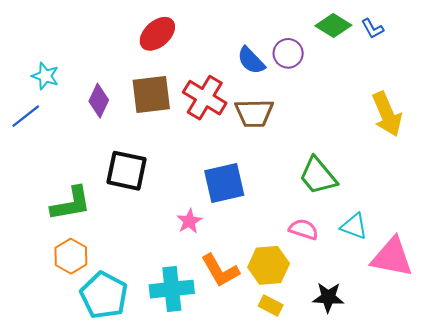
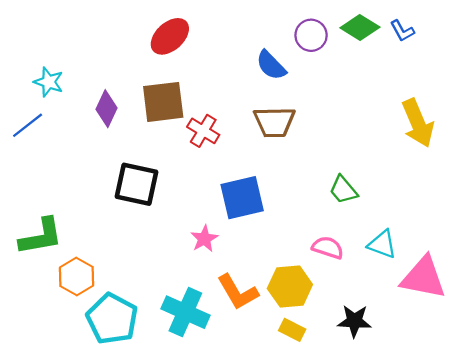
purple circle: (288, 53) -> (311, 35), moved
red cross: (205, 98) -> (203, 131), moved, size x0.7
green trapezoid: (318, 176) -> (343, 190), size x0.7
green L-shape: (71, 204) -> (41, 236), moved
cyan cross: (172, 289) -> (185, 312), turned 30

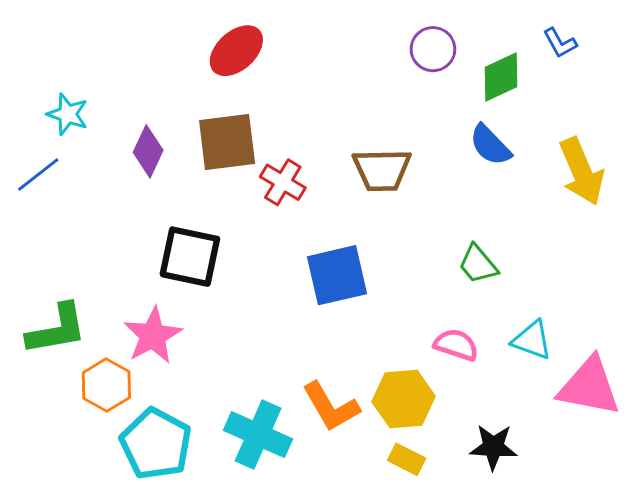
green diamond: (360, 27) -> (501, 77), moved, turned -57
blue semicircle: (271, 65) -> (490, 145), moved
pink star: (204, 239) -> (153, 336), moved, size x1.5

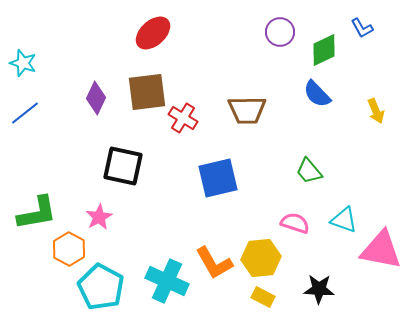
cyan star: (68, 114) -> (23, 63), moved
yellow arrow: (582, 171) -> (376, 111), size x0.6
pink star: (153, 336) -> (99, 217), size x0.7

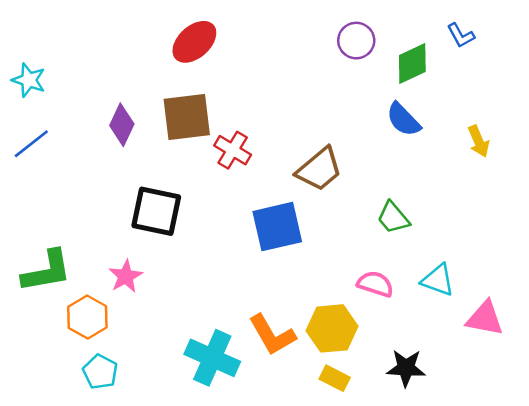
brown trapezoid: (247, 110) -> (319, 169), moved, turned -39
pink triangle: (381, 250) -> (485, 318), size x0.7
cyan pentagon: (101, 287) -> (100, 372), moved, size x0.6

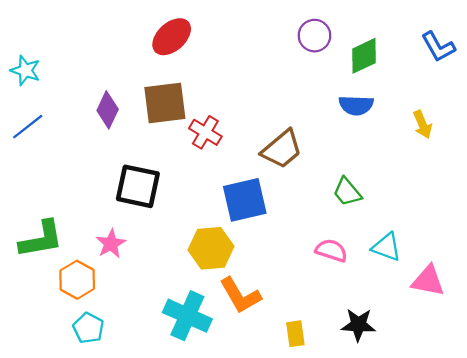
blue L-shape: (461, 35) -> (438, 47), moved, size x1.4
blue semicircle: (403, 120) -> (356, 105), turned -44
yellow hexagon: (332, 328) -> (211, 248), moved
yellow rectangle: (335, 378) -> (295, 334), turned 55

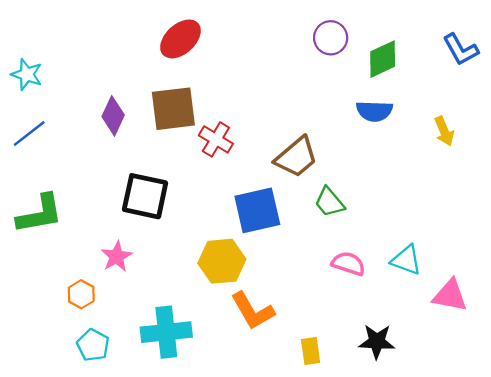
green trapezoid: (347, 192) -> (329, 202), moved
green L-shape: (41, 239) -> (40, 214), moved
orange hexagon: (77, 280) -> (81, 294), size x0.7
cyan cross: (187, 316) -> (166, 332), moved, turned -30

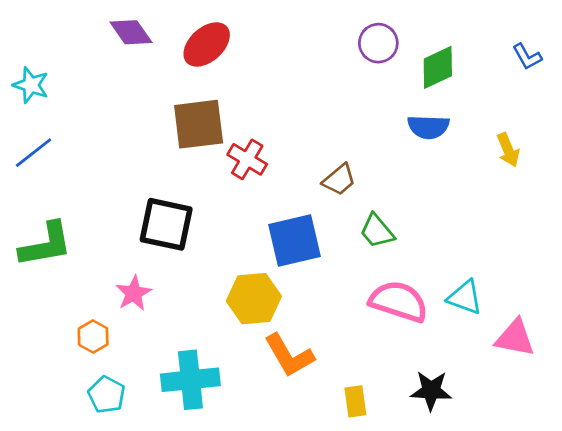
blue L-shape: (461, 50) -> (527, 57), size x0.7
purple diamond: (113, 116) -> (131, 32), moved, turned -60
brown trapezoid: (296, 157) -> (339, 180), size x0.7
pink semicircle: (348, 264) -> (399, 301), size x1.5

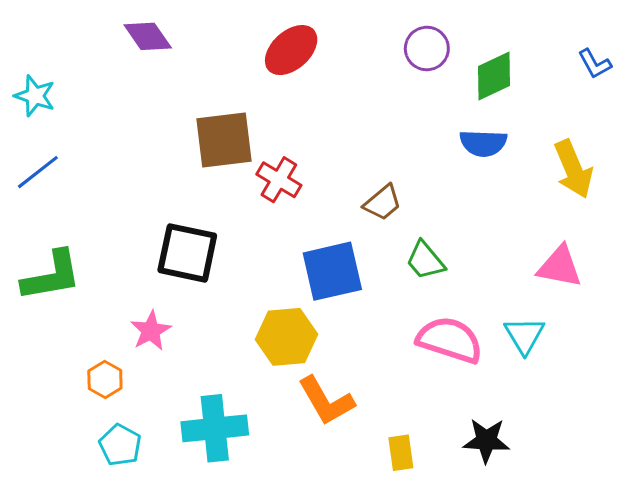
red ellipse: (207, 44) -> (291, 50), moved
yellow arrow: (508, 150) -> (573, 169), size x1.5
cyan triangle: (465, 297) -> (524, 335), turned 39
pink triangle: (515, 338) -> (560, 267), moved

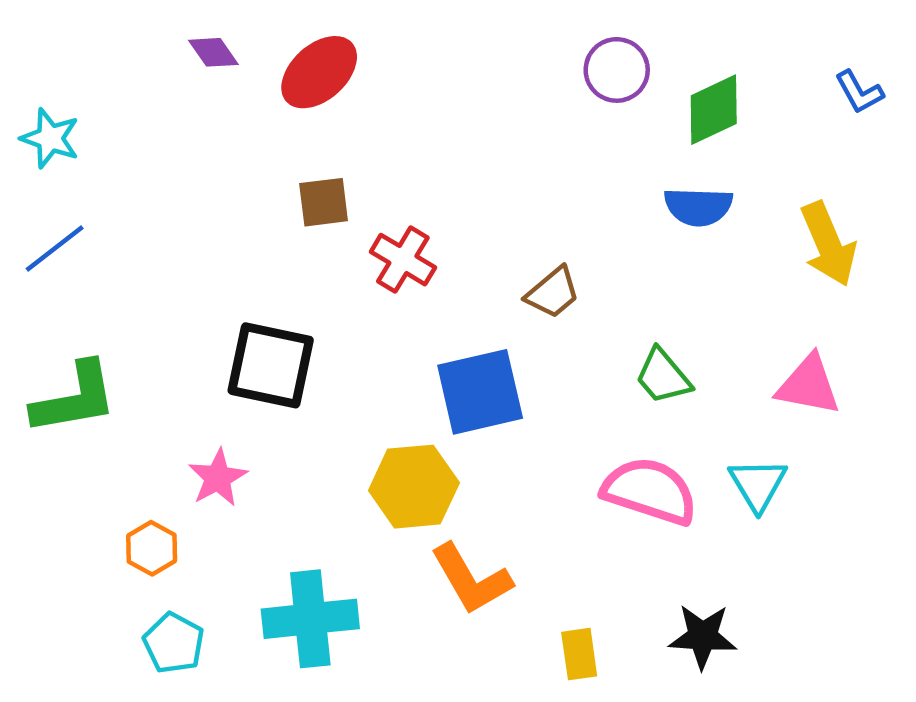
purple diamond: (148, 36) -> (213, 52), size x0.7
red ellipse: (291, 50) -> (319, 72), moved
brown square: (224, 140) -> (324, 202), size x0.6
green trapezoid: (425, 261) -> (663, 376), moved

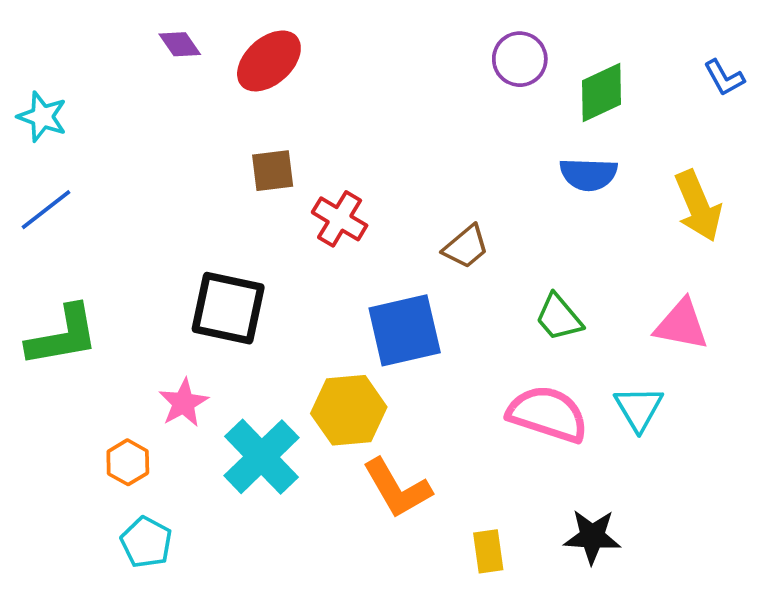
cyan cross: (310, 619) -> (262, 457), moved, turned -38

